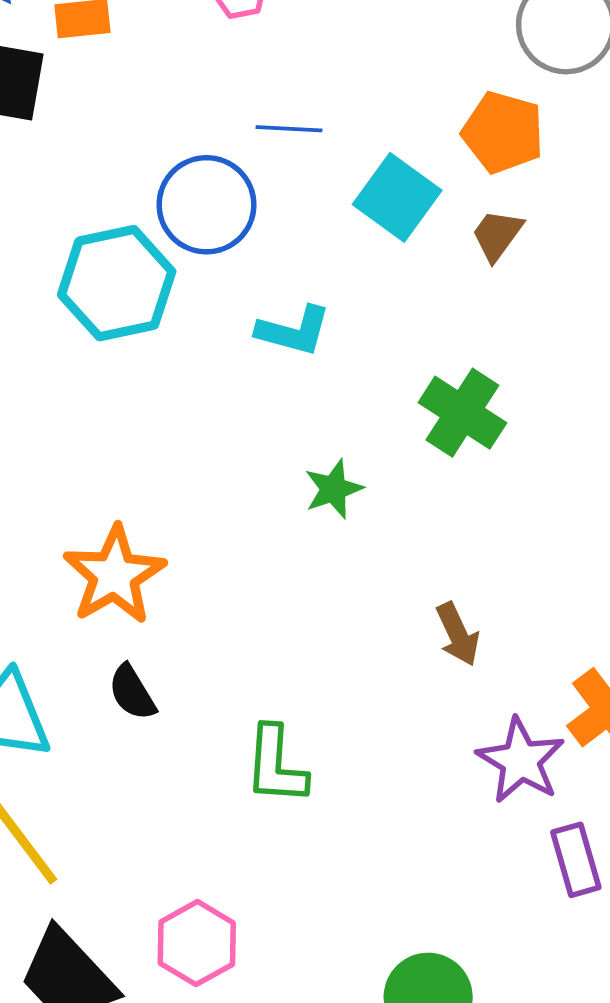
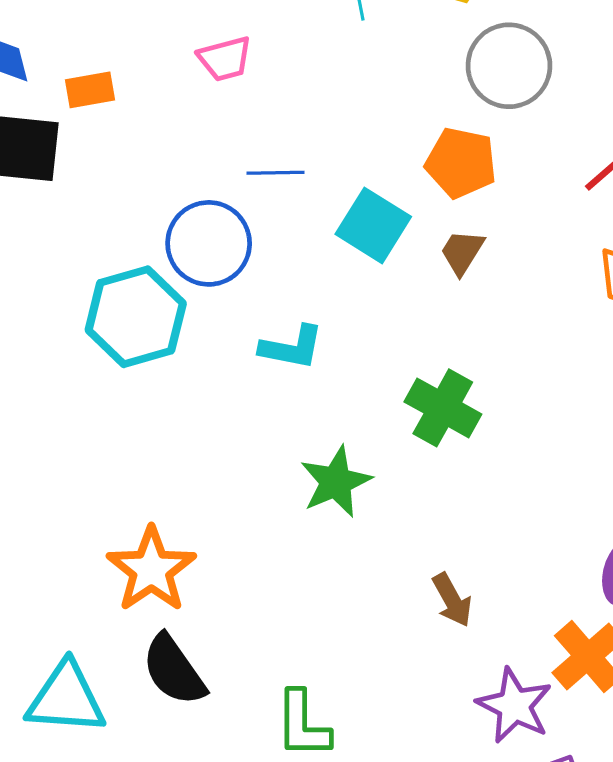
green star: (334, 489) -> (336, 482), size x1.4
black semicircle: (132, 692) -> (174, 670), size x1.5

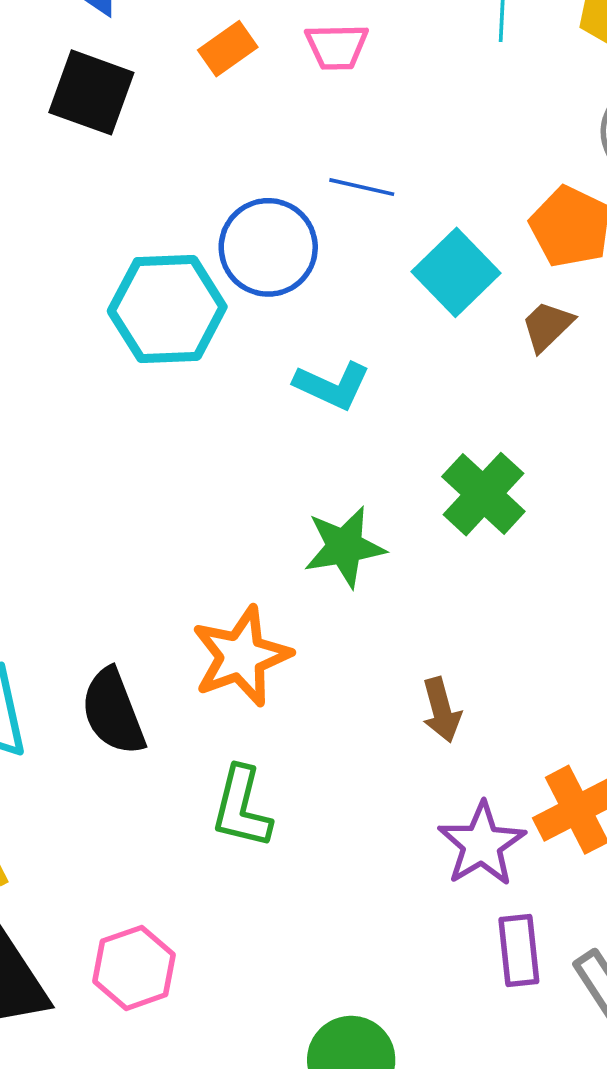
orange rectangle: (90, 90) -> (228, 49), moved, turned -39
orange star: (151, 570) -> (241, 656), moved

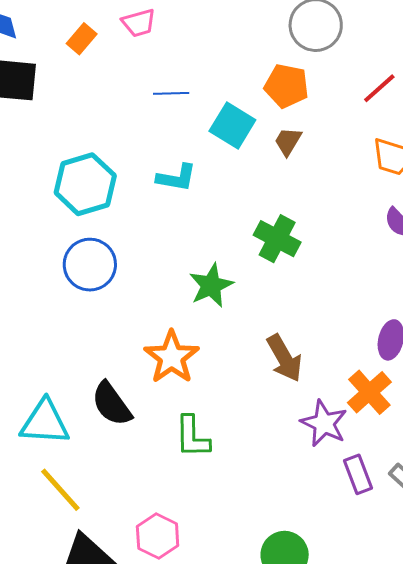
blue circle: (268, 247) -> (90, 265), moved
cyan L-shape: (332, 385) -> (176, 178), moved
brown arrow: (441, 710) -> (284, 358), size x1.4

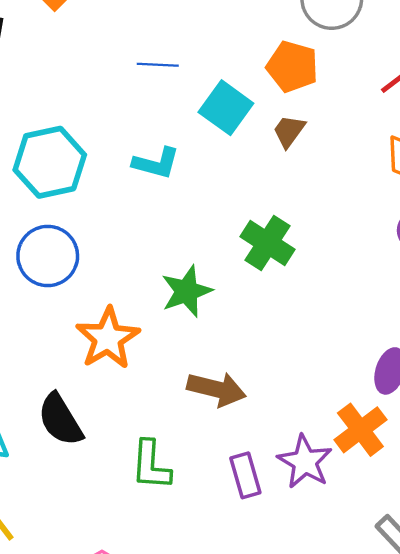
orange star: (172, 357) -> (108, 338), moved
brown arrow: (284, 358) -> (216, 389), moved, turned -51
purple rectangle: (358, 474) -> (245, 475), moved

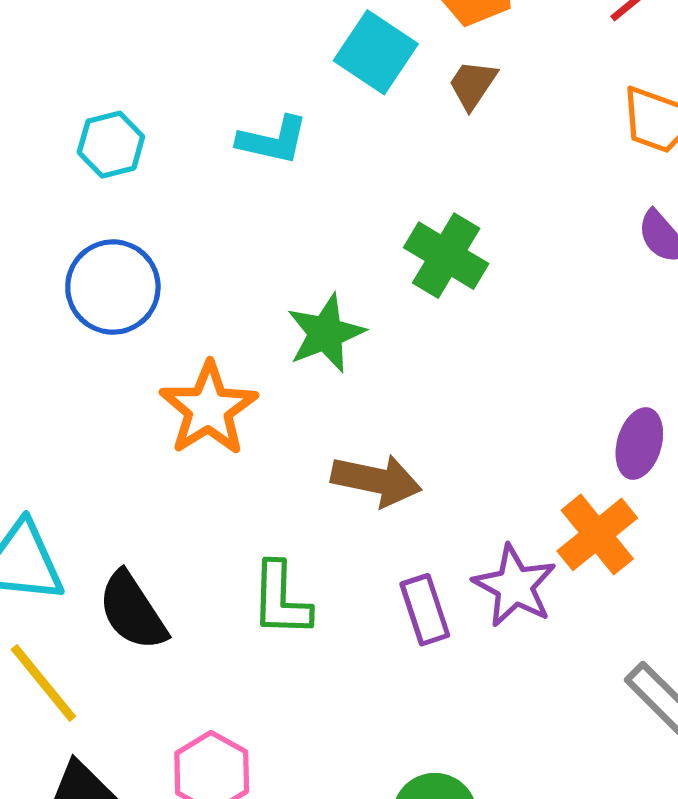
cyan hexagon: (50, 162) -> (111, 145), size x0.6
black semicircle: (60, 420) -> (132, 611), moved

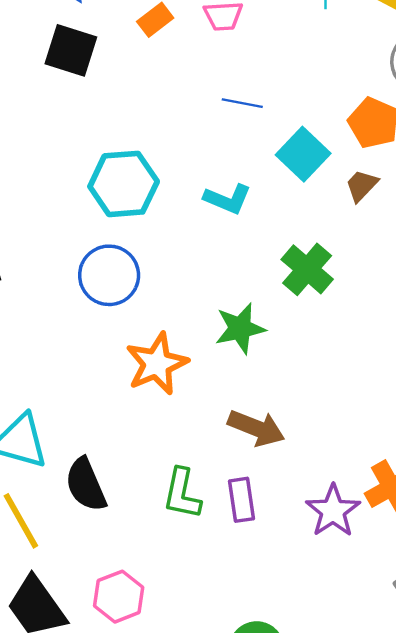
cyan hexagon: (111, 145) -> (124, 184), size x1.6
green cross: (446, 256) -> (307, 269), moved
purple rectangle: (425, 610) -> (241, 500), moved

